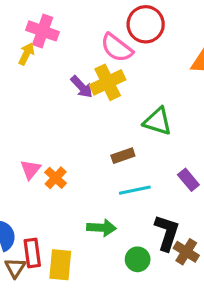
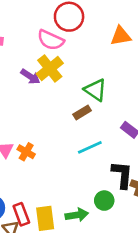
green triangle: (158, 121) -> (95, 90), turned 30
brown rectangle: (123, 156) -> (82, 113), moved
green arrow: (101, 228) -> (77, 215), moved

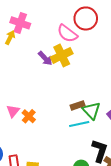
green triangle: (95, 90) -> (91, 111), moved
brown rectangle: (82, 113) -> (77, 105), moved

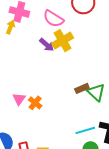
pink semicircle: (67, 33) -> (53, 19), moved
cyan line: (79, 124) -> (85, 130), moved

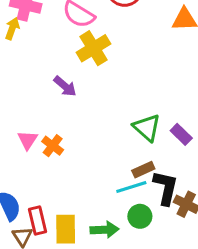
purple arrow: (47, 45) -> (65, 86), moved
brown rectangle: (82, 88) -> (143, 170), moved

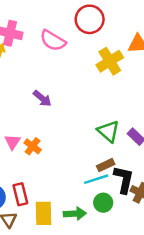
yellow cross: (94, 48) -> (110, 61), moved
red rectangle: (37, 221) -> (20, 194), moved

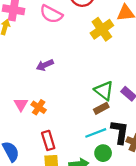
purple arrow: (42, 98) -> (45, 65), turned 119
brown rectangle: (106, 165) -> (101, 108), moved
red rectangle: (20, 194) -> (48, 140), moved

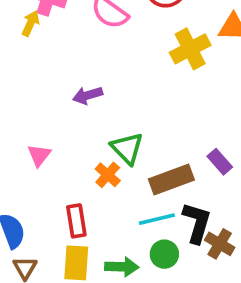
green triangle: (104, 91) -> (127, 148), moved
orange cross: (39, 107) -> (108, 175), moved
brown rectangle: (101, 108) -> (171, 180), size x1.6

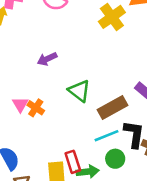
orange cross: (108, 175) -> (36, 108), moved
red rectangle: (76, 221) -> (73, 162), moved

